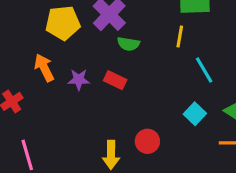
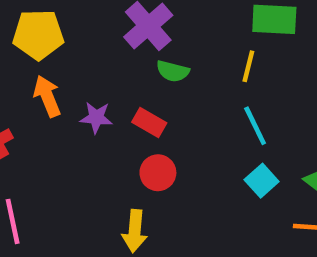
yellow pentagon: (63, 23) -> (38, 35), moved
cyan line: (204, 70) -> (255, 126), moved
red circle: (147, 141) -> (158, 173), moved

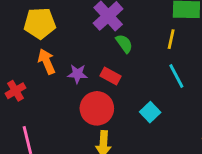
green semicircle: (173, 71) -> (124, 44), turned -138
red circle: (158, 173) -> (97, 108), moved, size x1.5
cyan square: (262, 181) -> (150, 112), moved

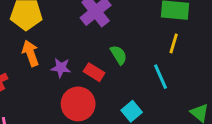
yellow line: (171, 39) -> (174, 43), moved
green semicircle: (124, 44) -> (119, 55), moved

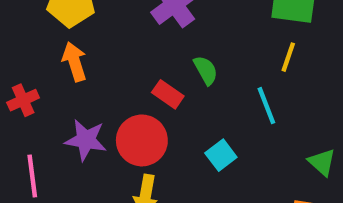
purple star: (61, 68) -> (86, 140), moved, size x1.4

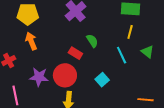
green triangle: (322, 162) -> (147, 52), moved

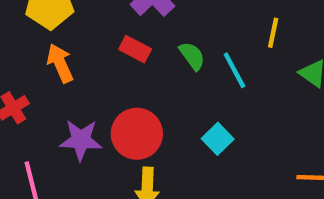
red rectangle: (75, 53) -> (135, 49), moved
cyan line: (122, 55) -> (234, 70), moved

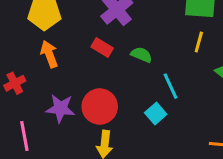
green semicircle: (192, 56) -> (141, 55), turned -35
cyan line: (234, 70) -> (171, 86), moved

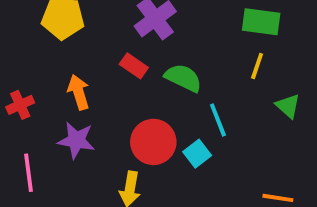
orange arrow: (49, 54) -> (79, 92), moved
green semicircle: (141, 55) -> (183, 78), size x1.4
red circle: (100, 106) -> (153, 142), moved

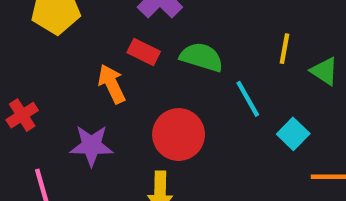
yellow line: (257, 66) -> (285, 49), moved
orange arrow: (79, 92) -> (112, 84), moved
cyan square: (197, 154) -> (293, 134), moved

